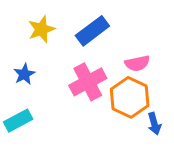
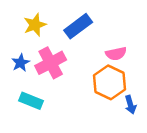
pink cross: (88, 82) -> (51, 63), moved
cyan rectangle: (18, 121) -> (31, 101), moved, turned 50

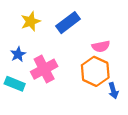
pink cross: (51, 63) -> (44, 69), moved
cyan rectangle: (31, 101) -> (15, 84), moved

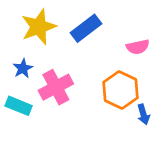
yellow star: (31, 21) -> (39, 27), size x1.4
pink semicircle: (101, 46) -> (138, 47), moved

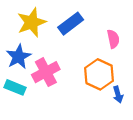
pink semicircle: (138, 47) -> (113, 39), turned -90
blue star: (23, 68) -> (19, 57), size x1.5

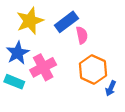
pink semicircle: (113, 39) -> (82, 35), moved
blue arrow: (118, 95) -> (111, 88), turned 40

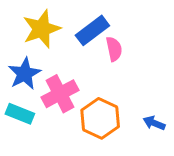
orange hexagon: (93, 69) -> (100, 118), moved
blue arrow: (111, 88) -> (154, 123), turned 88

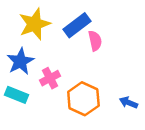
pink cross: (60, 94) -> (50, 78), size x0.7

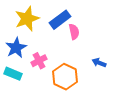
blue arrow: (129, 103) -> (99, 63), moved

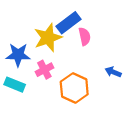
yellow star: (27, 19) -> (48, 38), moved
blue star: (16, 48) -> (18, 55), turned 30

